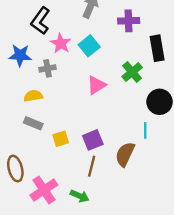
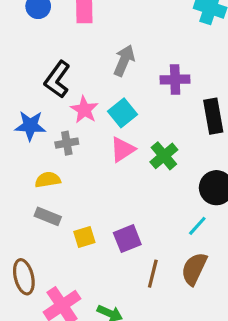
green cross: (132, 72) -> (164, 156), moved
pink triangle: (96, 85) -> (123, 149), moved
cyan line: (145, 130) -> (197, 226), turned 42
brown semicircle: (125, 154) -> (194, 269), moved
brown line: (92, 166) -> (153, 274), moved

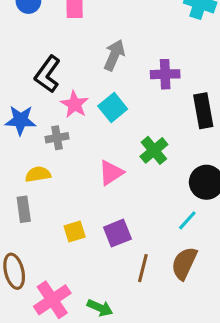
pink triangle: (123, 149) -> (111, 173), moved
gray rectangle: (48, 216) -> (24, 209), moved, turned 60

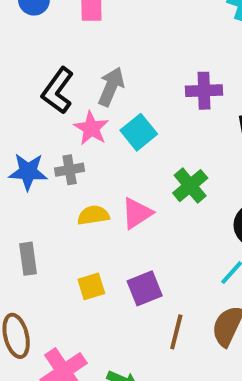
gray arrow: (114, 55) -> (111, 87), moved
blue star: (21, 120) -> (28, 172), moved
yellow semicircle: (38, 174) -> (93, 215), moved

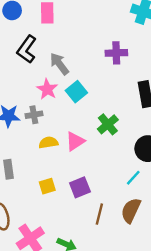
gray arrow: (111, 87) -> (59, 64), turned -60
black L-shape: (58, 91) -> (27, 49), moved
purple cross: (204, 91) -> (116, 53), moved

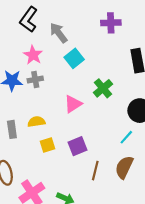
pink star: (47, 89) -> (33, 55), moved
yellow semicircle: (48, 143) -> (36, 122), moved

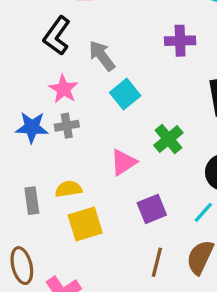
yellow square: (47, 145) -> (85, 224), size x1.5
purple square: (77, 146) -> (152, 209), moved

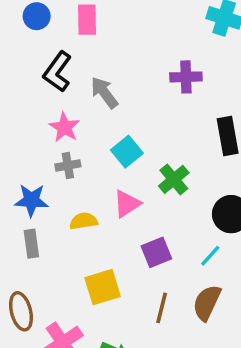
cyan square: (125, 94) -> (127, 152), moved
blue star: (32, 127) -> (31, 200), moved
yellow semicircle: (68, 189) -> (83, 221), moved
yellow square: (85, 224) -> (103, 287), moved

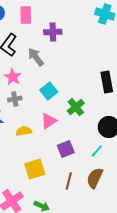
purple cross: (186, 77) -> (53, 32), moved

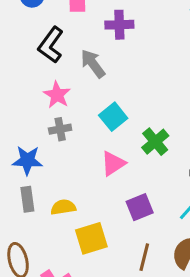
yellow semicircle: (24, 131) -> (63, 207), moved

